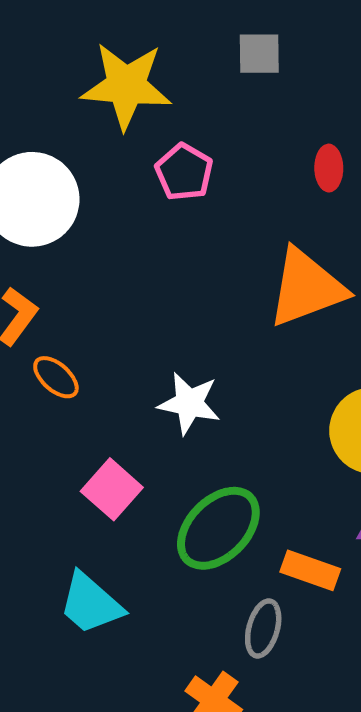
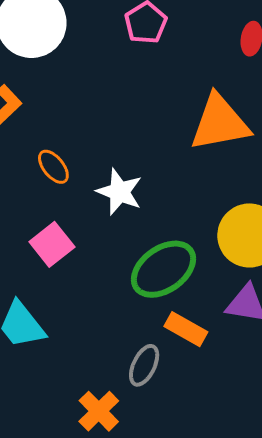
orange ellipse: (56, 377) -> (53, 167), moved
green ellipse: (218, 528) -> (163, 269), moved

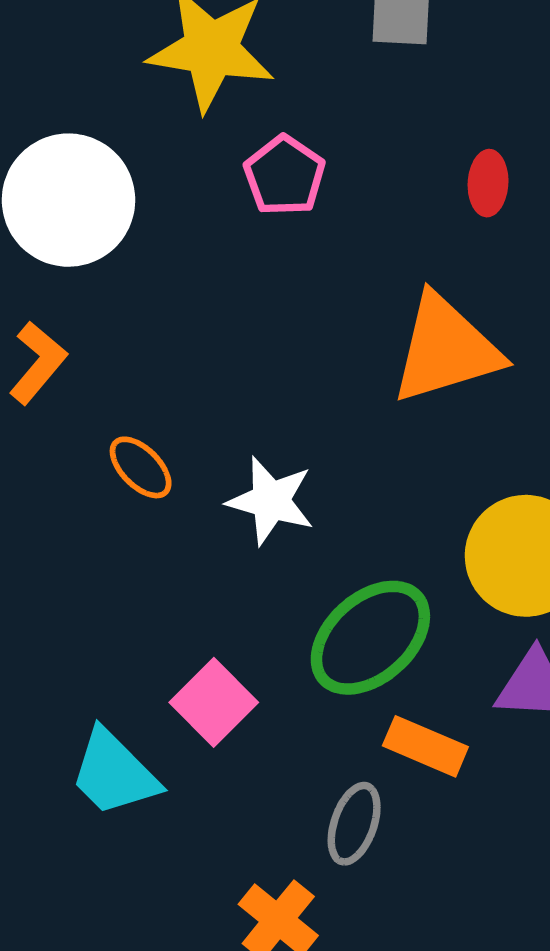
pink square: (52, 244) -> (214, 702), moved

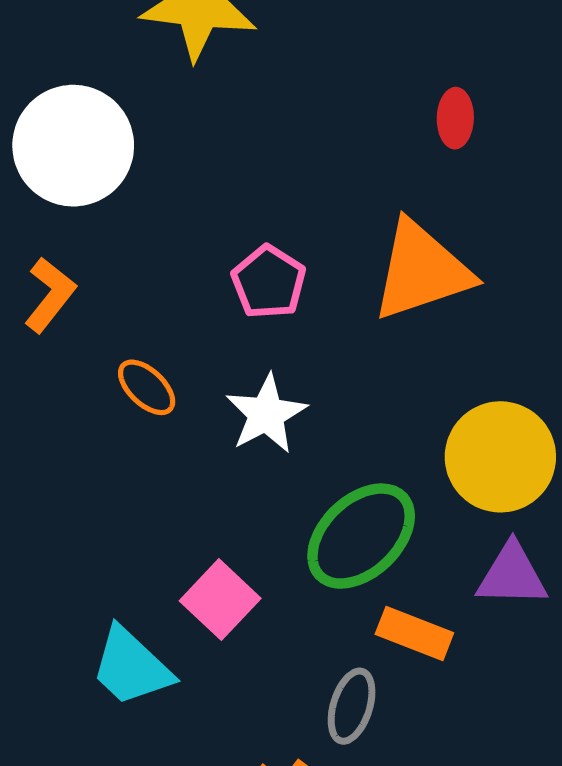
pink pentagon: (285, 176) -> (269, 282), moved
white star: (271, 501) -> (266, 414), turned 30

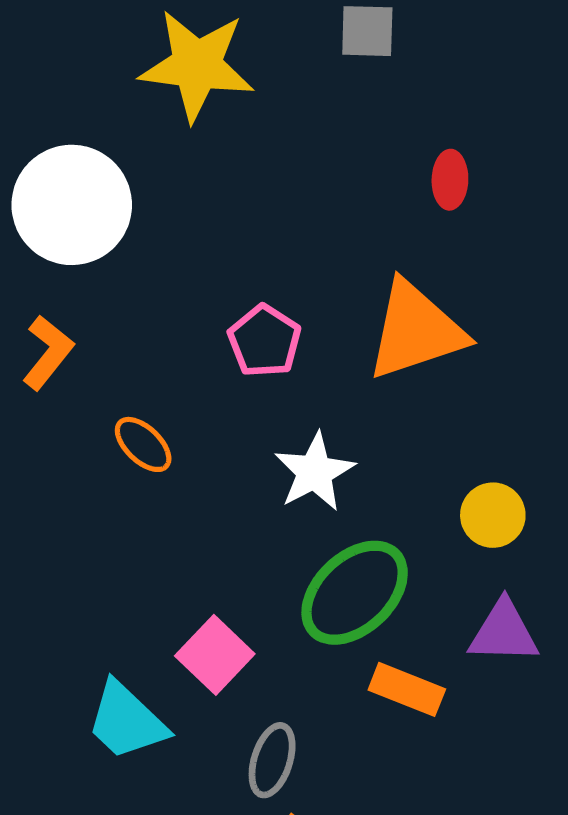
white star: (266, 414) -> (315, 472), moved
yellow circle: (500, 457) -> (493, 515), size x0.6
gray ellipse: (352, 706) -> (272, 760), moved

